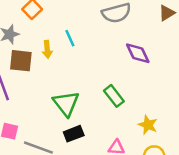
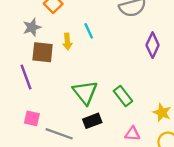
purple diamond: (138, 53) -> (153, 45), turned 50
green rectangle: (114, 96) -> (123, 96), moved

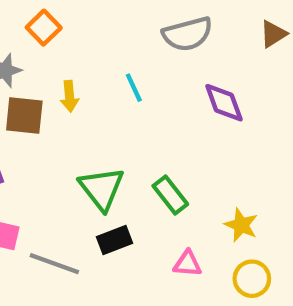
cyan line: (89, 31) -> (134, 88), moved
purple diamond: (153, 45) -> (224, 103), turned -45

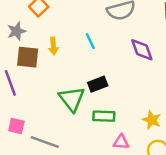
green rectangle: (170, 195) -> (104, 116), moved, turned -50
black rectangle: (114, 240) -> (98, 84), moved

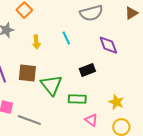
brown square: (28, 57) -> (27, 73), moved
black rectangle: (98, 84) -> (87, 70), moved
pink triangle: (121, 142) -> (91, 120), turned 32

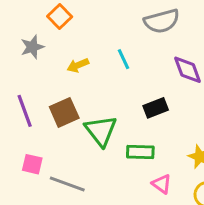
yellow arrow: (36, 42) -> (78, 65), turned 72
brown square: (27, 73) -> (64, 112), turned -30

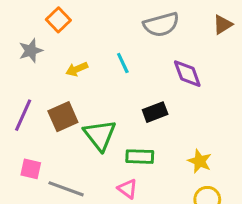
purple line: (25, 111) -> (23, 115), turned 44
pink triangle: (162, 184) -> (127, 189), moved

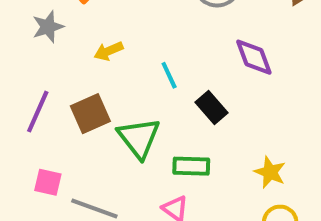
cyan line: (123, 63) -> (169, 75), moved
black rectangle: (155, 112) -> (211, 108), turned 70

